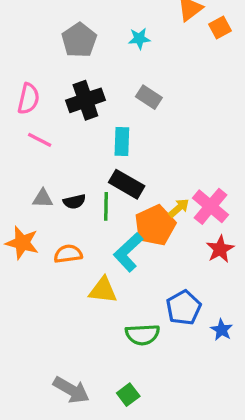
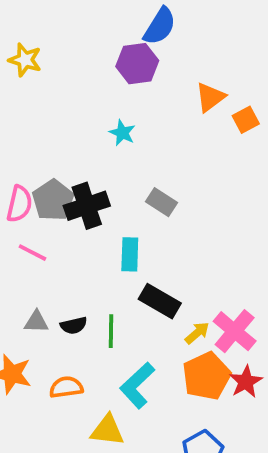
cyan star: (139, 39) -> (122, 133), moved, turned 30
gray pentagon: (79, 40) -> (53, 200), moved
black rectangle: (127, 184) -> (160, 301), moved
orange pentagon: (155, 225) -> (206, 376), moved

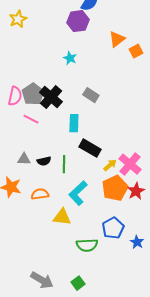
yellow star: (25, 60) -> (18, 19), turned 30
black cross: (87, 206) -> (51, 97), turned -30
pink line: (32, 253) -> (31, 119), moved

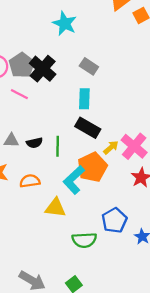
cyan star: (70, 58) -> (65, 23), size x1.5
cyan rectangle: (74, 123) -> (84, 99), moved
orange pentagon: (115, 188) -> (92, 167), moved

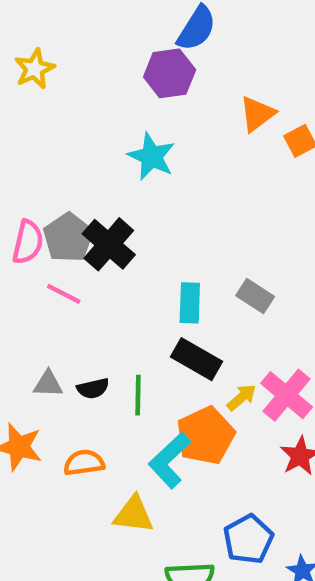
gray rectangle: (89, 66) -> (255, 296), moved

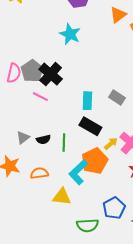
pink line: (64, 294) -> (40, 97), moved
gray triangle: (48, 384) -> (23, 137), turned -40

